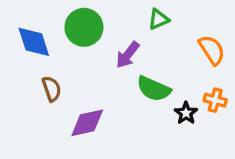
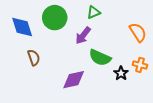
green triangle: (158, 19) -> (94, 12), moved
purple diamond: (87, 123) -> (74, 80), moved

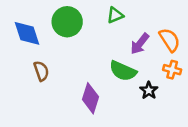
purple arrow: (83, 35) -> (140, 44), moved
orange cross: (140, 65) -> (172, 70), moved
purple diamond: (74, 80) -> (90, 98), turned -60

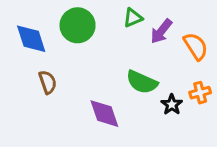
purple arrow: (140, 44) -> (161, 31), moved
orange cross: (172, 70) -> (200, 93), moved, turned -30
purple diamond: (90, 98) -> (104, 114), turned -36

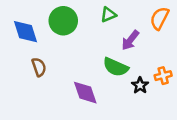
purple arrow: (161, 31) -> (130, 40), moved
orange semicircle: (196, 46) -> (160, 18), moved, turned -120

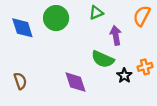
purple arrow: (130, 40) -> (116, 35), turned 132
brown semicircle: (39, 67) -> (20, 81), moved

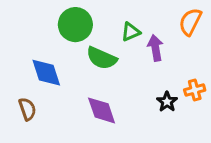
green triangle: (96, 13) -> (131, 32), moved
blue diamond: (22, 28) -> (46, 73), moved
green semicircle: (103, 59) -> (102, 58), moved

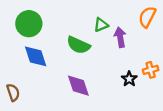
green circle: (75, 25) -> (29, 24), moved
brown semicircle: (27, 109) -> (13, 92), moved

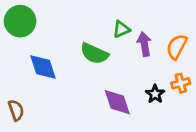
orange semicircle: (147, 17) -> (177, 47), moved
green circle: (29, 24) -> (20, 21), moved
purple diamond: (78, 86) -> (117, 102), moved

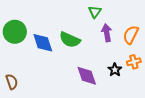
green circle: (20, 21) -> (15, 32), moved
green triangle: (121, 29) -> (95, 12), moved, turned -32
blue diamond: (43, 67) -> (43, 43), moved

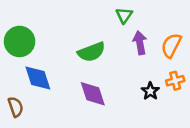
green semicircle: (70, 40) -> (91, 52), turned -45
blue diamond: (43, 43) -> (38, 78), moved
purple diamond: (87, 76) -> (93, 94), moved

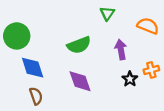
purple arrow: (140, 43) -> (121, 50), moved
orange semicircle: (171, 45) -> (148, 26), moved, turned 85
brown semicircle: (16, 107) -> (36, 96), moved

